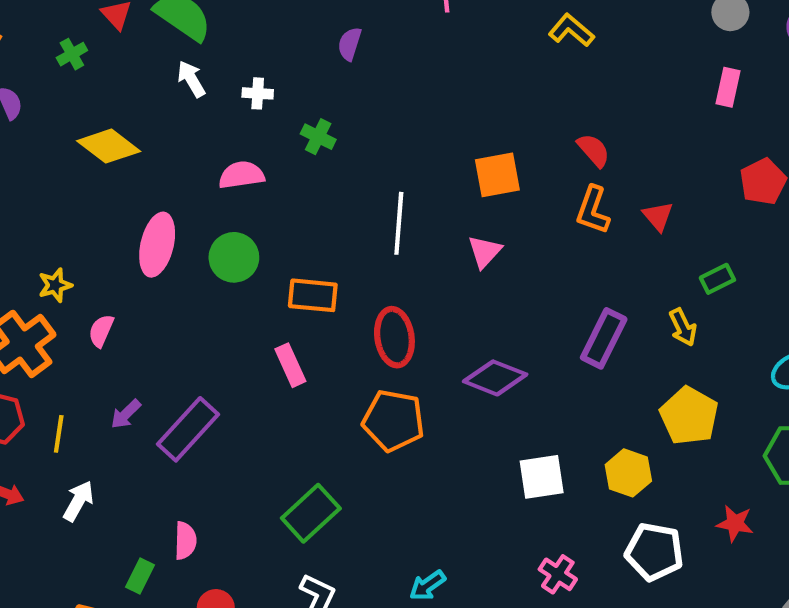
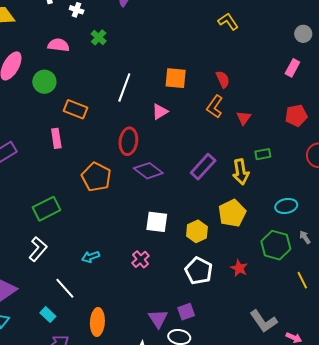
yellow arrow: (683, 327) -> (241, 172), size x1.4
red ellipse: (394, 337) -> (128, 141), moved
pink cross: (558, 574) -> (141, 259), moved

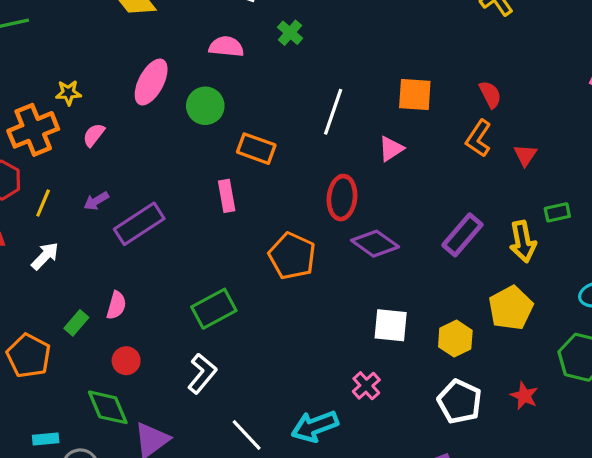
cyan arrow: (90, 257) -> (315, 426), moved, size x1.6

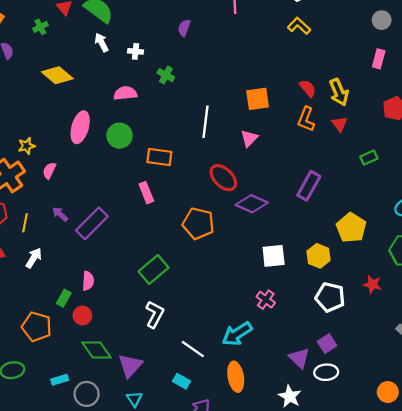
red ellipse: (342, 198) -> (223, 178), turned -40
purple arrow: (96, 201) -> (60, 214), turned 84
yellow arrow: (523, 242) -> (339, 92), moved
red circle: (126, 361) -> (82, 316), moved

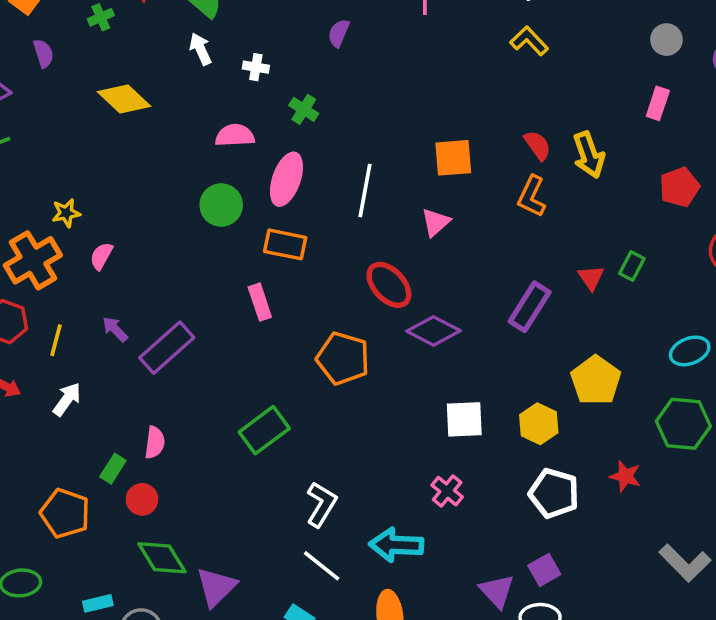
red triangle: (340, 124) -> (591, 278), moved
pink ellipse: (80, 127) -> (286, 179), moved
green rectangle: (369, 158) -> (632, 266), turned -42
white L-shape: (155, 314) -> (321, 504), moved
cyan arrow: (237, 334) -> (396, 545), turned 32

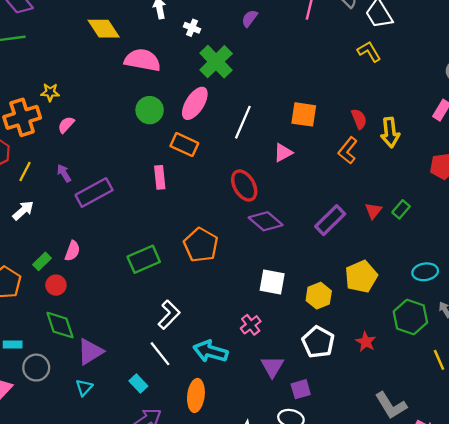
green cross: (304, 109) -> (216, 62), size x1.8
pink semicircle: (235, 135) -> (142, 60), moved, size x1.4
orange pentagon: (343, 358) -> (201, 245), moved
purple triangle: (497, 591) -> (272, 367), moved

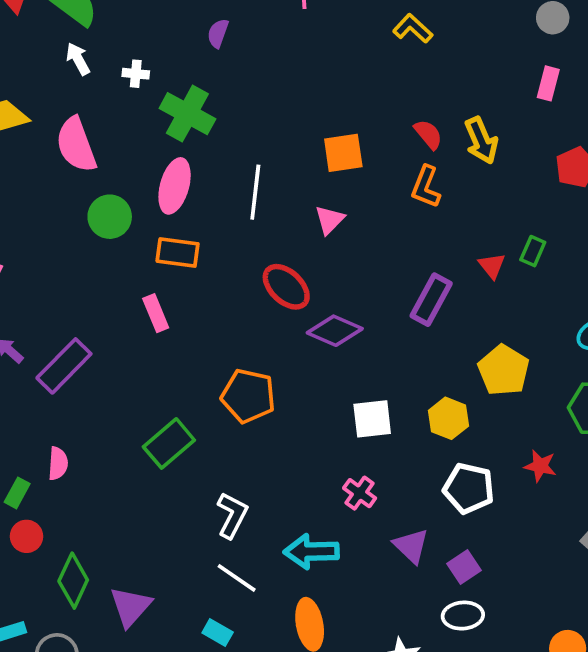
pink semicircle: (142, 60) -> (76, 145), turned -104
red circle: (56, 285) -> (27, 536), moved
green diamond: (60, 325) -> (73, 581), turned 60

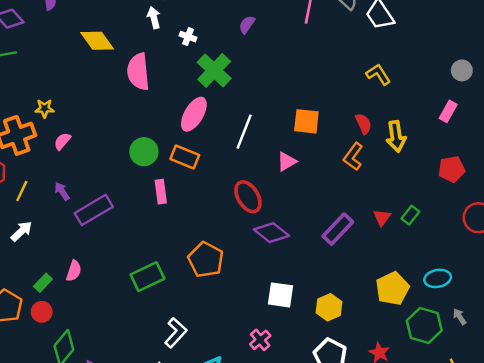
yellow L-shape: (413, 28) -> (378, 74), moved
green circle: (110, 217) -> (144, 152), moved
yellow pentagon: (504, 370) -> (392, 288), moved

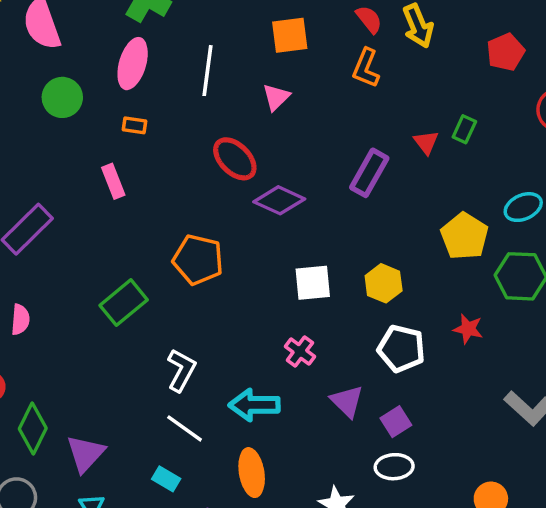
green circle: (144, 152) -> (62, 97), moved
orange rectangle: (185, 157) -> (134, 125), size x0.6

